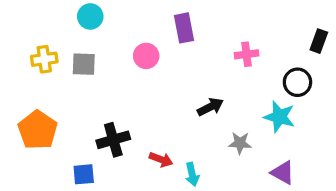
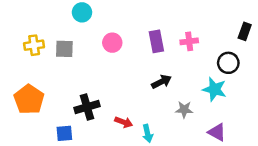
cyan circle: (90, 16) -> (82, 12), moved
purple rectangle: (184, 28) -> (156, 41), moved

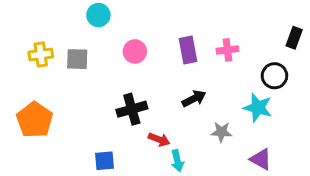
black cross: (87, 107) -> (132, 109), moved
red arrow: (124, 122) -> (159, 139), moved
blue square: (64, 133) -> (105, 161), moved

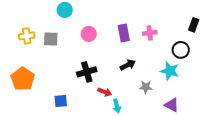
blue square: (105, 161) -> (61, 101), moved

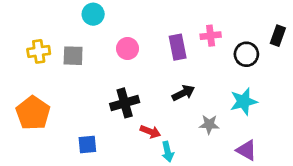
pink cross: (150, 33) -> (211, 36), moved
black circle: (181, 50) -> (246, 54), moved
cyan star: (170, 71) -> (244, 102), turned -30

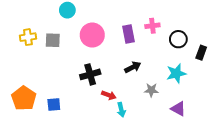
black rectangle: (278, 36) -> (201, 53), moved
pink circle: (127, 49) -> (92, 35), size x1.5
orange pentagon: (33, 113) -> (24, 98), moved
blue square: (87, 145) -> (54, 105), moved

